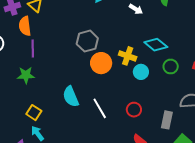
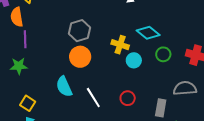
orange circle: (101, 63) -> (80, 57), moved

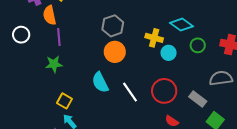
red circle: (128, 98) -> (164, 91), size x1.6
gray rectangle: (161, 108) -> (198, 99), turned -60

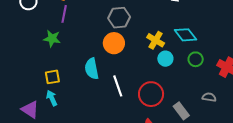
gray semicircle: (221, 78) -> (209, 97), size x0.6
yellow square: (65, 101) -> (52, 77), turned 35

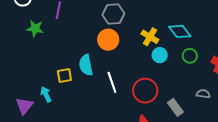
green star: (52, 39) -> (35, 28), moved
yellow square: (52, 77) -> (64, 75), moved
purple triangle: (30, 109) -> (24, 106), turned 36

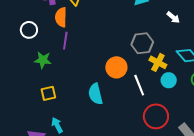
gray hexagon: (113, 14) -> (142, 43), moved
yellow square: (64, 75) -> (48, 93), moved
white line: (112, 82) -> (139, 85), moved

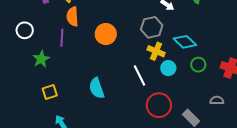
orange semicircle: (61, 17) -> (72, 17), moved
gray hexagon: (142, 43) -> (152, 27), moved
green star: (43, 60) -> (41, 59), turned -30
orange circle: (116, 67) -> (106, 34), moved

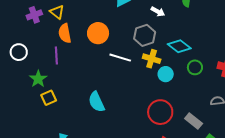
orange circle: (106, 34) -> (98, 33), moved
white line: (139, 76) -> (120, 58), moved, turned -40
yellow square: (50, 92) -> (49, 98), moved

